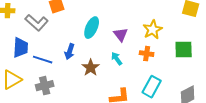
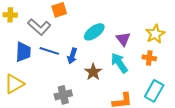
cyan ellipse: (92, 28) -> (94, 32), turned 30
cyan arrow: (117, 59) -> (119, 63), size x1.5
blue line: (43, 60) -> (49, 51), moved
gray cross: (45, 86) -> (63, 95), moved

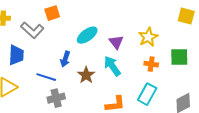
blue line: (49, 51) -> (46, 77), moved
orange cross: (149, 58) -> (151, 64), moved

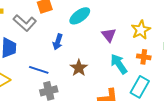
cyan ellipse: (87, 35) -> (80, 16), moved
blue arrow: (65, 59) -> (58, 42), moved
cyan arrow: (112, 66) -> (119, 64), moved

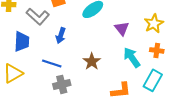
blue arrow: (58, 42) -> (61, 35), moved

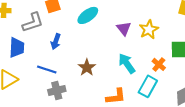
gray L-shape: (38, 16) -> (33, 22), turned -60
purple triangle: (122, 28) -> (124, 28), moved
orange cross: (157, 50) -> (159, 64), moved, turned 32

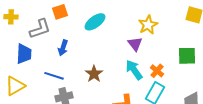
purple triangle: (124, 28) -> (135, 44), moved
yellow star: (149, 29) -> (148, 25), moved
orange cross: (159, 64) -> (157, 71), moved

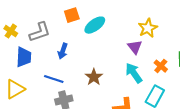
orange square: (60, 12) -> (72, 15), moved
yellow cross: (11, 17) -> (11, 31), moved, turned 32
orange cross: (157, 71) -> (161, 66), moved

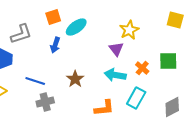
blue arrow: (63, 51) -> (55, 45), moved
cyan arrow: (134, 73) -> (115, 75), turned -45

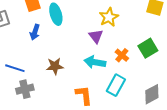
cyan ellipse: (76, 27) -> (56, 14), turned -70
green square: (168, 61) -> (148, 48), turned -30
brown star: (75, 79) -> (55, 66), turned 30
orange L-shape: (104, 108) -> (84, 95), turned -90

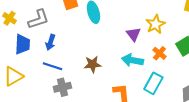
yellow star: (109, 17) -> (155, 24), moved
blue arrow: (35, 32) -> (50, 42), moved

